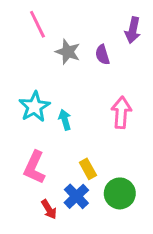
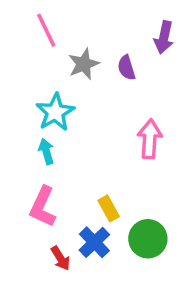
gray star: (68, 52) -> (84, 64), turned 30
cyan star: (35, 107) -> (55, 112), moved
cyan arrow: (65, 120) -> (46, 151), moved

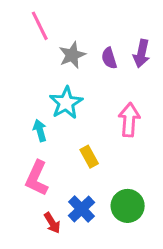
purple arrow: (164, 37) -> (141, 54), moved
cyan star: (55, 112) -> (66, 103), moved
yellow rectangle: (109, 208) -> (89, 157), moved

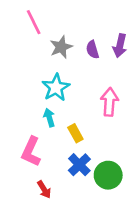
cyan arrow: (40, 130) -> (49, 118), moved
blue cross: (81, 209) -> (79, 165), moved

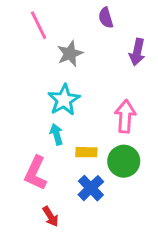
purple semicircle: (92, 50) -> (106, 18), moved
yellow rectangle: (75, 133) -> (86, 152), turned -60
green circle: (108, 175) -> (124, 161), moved

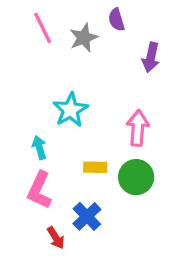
gray star: (70, 54) -> (84, 38), moved
cyan arrow: (57, 134) -> (39, 148), moved
blue cross: (91, 188) -> (87, 216), moved

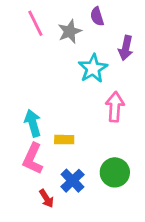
cyan star: (71, 110) -> (93, 68), moved
cyan arrow: (39, 148) -> (33, 123), size x1.4
yellow rectangle: (95, 167) -> (64, 140), moved
green circle: (136, 177) -> (115, 172), moved

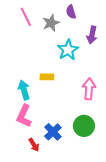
pink arrow: (115, 107) -> (89, 89), moved
yellow rectangle: (64, 140) -> (47, 77), moved

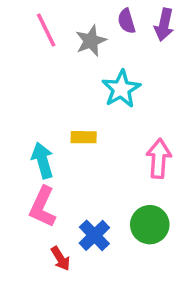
purple arrow: (92, 35) -> (164, 25), moved

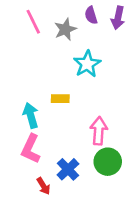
pink arrow: (159, 159) -> (99, 131), moved

